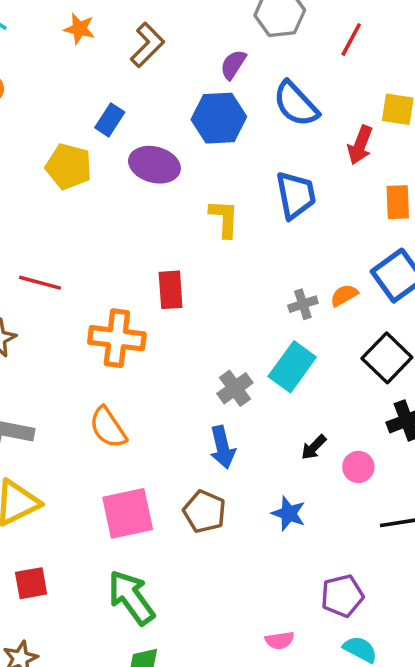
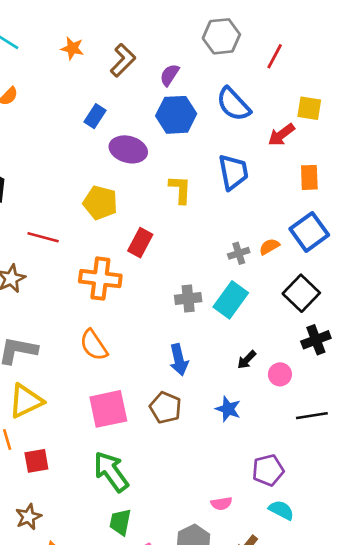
purple semicircle: (233, 65) -> (170, 75), moved
red arrow: (360, 145) -> (281, 135), turned 32
yellow pentagon: (69, 166) -> (100, 203), moved
red rectangle: (171, 290) -> (140, 243), turned 32
gray cross: (235, 388) -> (188, 299), moved, turned 30

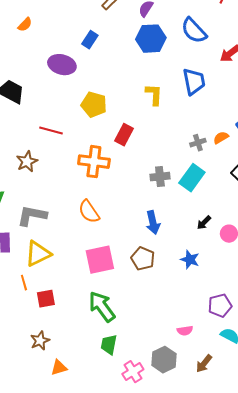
purple ellipse: (128, 149) -> (62, 65), moved

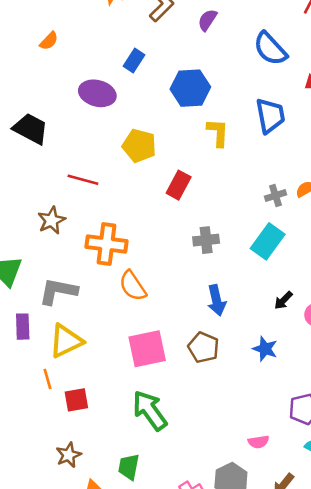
blue hexagon: (151, 39) -> (190, 88), moved
orange cross: (94, 162) -> (107, 244), moved
gray cross: (160, 177) -> (206, 240), moved
green trapezoid: (109, 345) -> (129, 467), moved

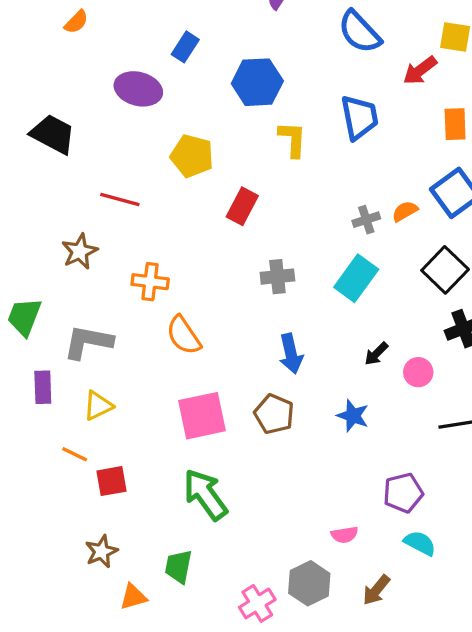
orange cross: (107, 244) -> (150, 282), size x0.7
yellow triangle: (66, 341) -> (98, 406), size x0.7
orange line: (48, 379) -> (75, 454), turned -48

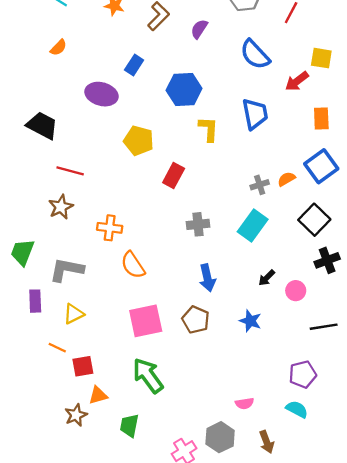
red line: (120, 200) -> (70, 171), moved
purple pentagon: (403, 493) -> (303, 374), moved
brown arrow: (376, 590) -> (267, 442), turned -60
orange triangle: (133, 597) -> (98, 395), moved

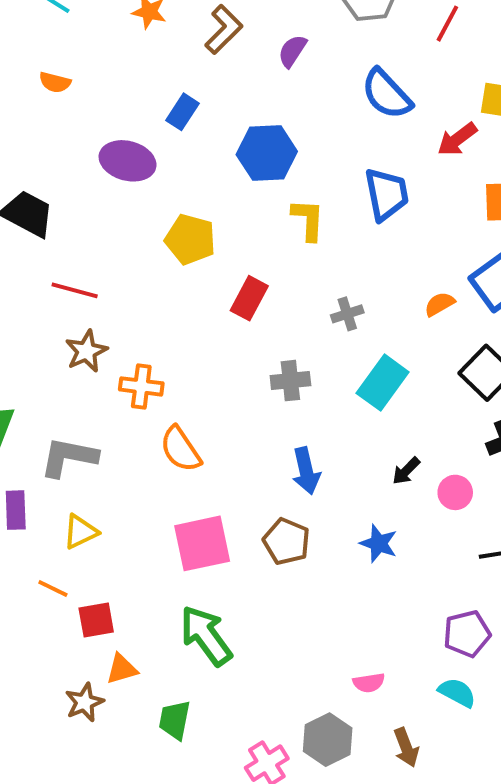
orange semicircle: (58, 48) -> (55, 82), turned 60
gray cross: (260, 185) -> (347, 314), moved
brown star: (61, 207) -> (86, 351), moved

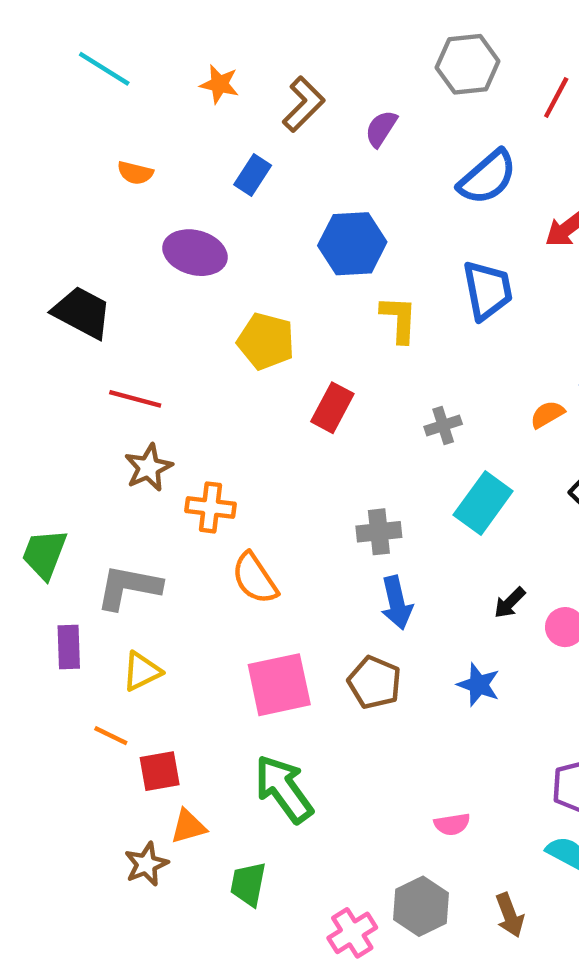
orange semicircle: (55, 82) -> (135, 173), moved
blue semicircle: (387, 94) -> (487, 177), turned -88
blue rectangle: (182, 112) -> (253, 175), moved
gray cross: (290, 381) -> (379, 532), moved
pink semicircle: (369, 683) -> (452, 824), moved

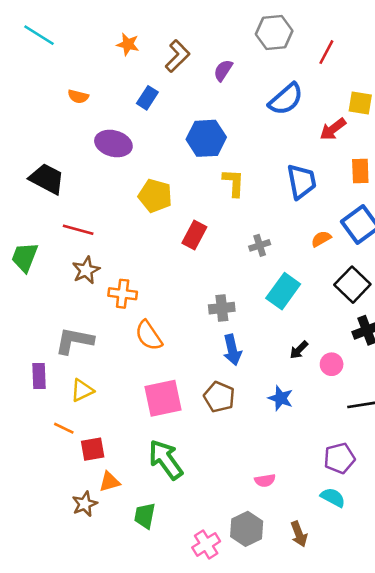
cyan line: (104, 69) -> (39, 35), moved
blue trapezoid: (487, 290) -> (302, 181), moved
green trapezoid: (44, 554) -> (25, 257), moved

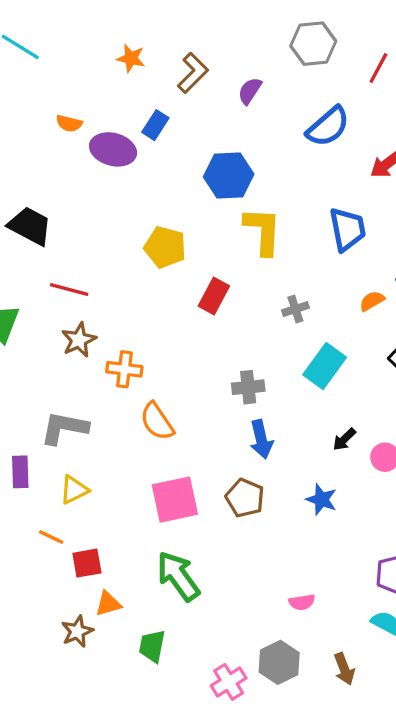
purple ellipse: (113, 144) -> (113, 149), moved
yellow L-shape: (234, 183) -> (263, 231), size x1.4

